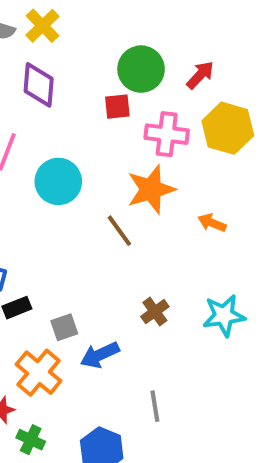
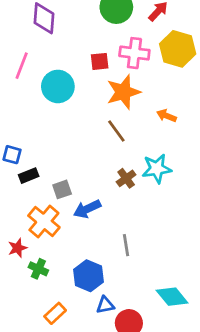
red square: (117, 107) -> (100, 61), moved
brown line: (119, 231) -> (116, 131), moved
cyan star: (224, 315) -> (157, 169), moved

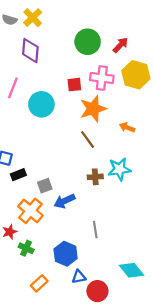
brown cross: (126, 178) -> (95, 177), turned 32

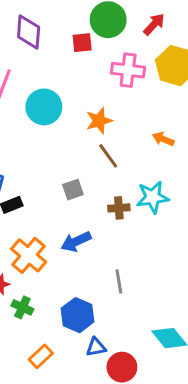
red square: (74, 85) -> (82, 43), moved
orange star: (93, 109) -> (99, 121), moved, size x0.7
gray square: (45, 186) -> (73, 190), moved

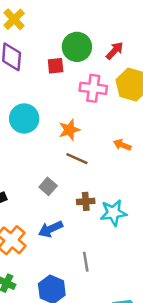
brown line: (108, 156) -> (77, 159), turned -30
gray square: (73, 190) -> (48, 186), turned -30
cyan star: (153, 197) -> (113, 213), moved

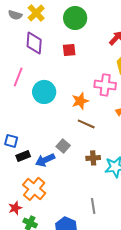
green circle: (77, 47) -> (75, 18), moved
pink cross: (93, 88) -> (105, 85), moved
blue arrow: (51, 229) -> (45, 160), moved

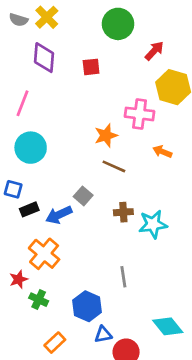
green circle: (75, 18) -> (118, 24), moved
cyan circle: (44, 92) -> (31, 148), moved

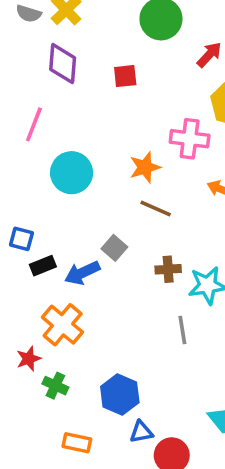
cyan circle: (31, 148) -> (72, 173), moved
gray line: (123, 277) -> (182, 330), moved
orange rectangle: (55, 343) -> (77, 443), turned 55

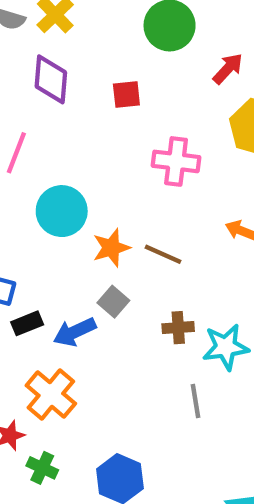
pink cross: (190, 139) -> (176, 161), moved
orange star: (145, 167) -> (111, 248), moved

